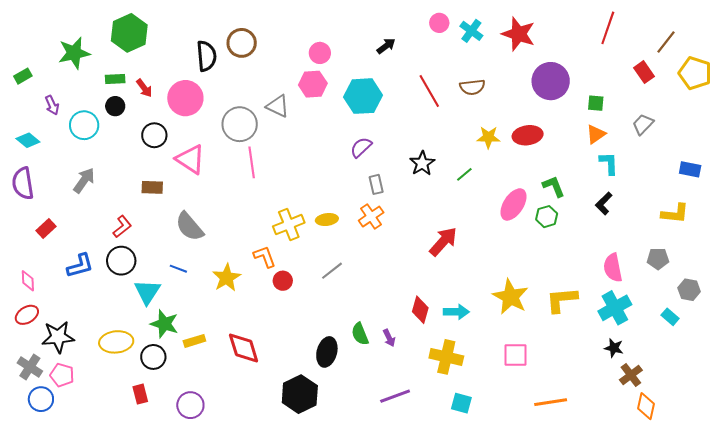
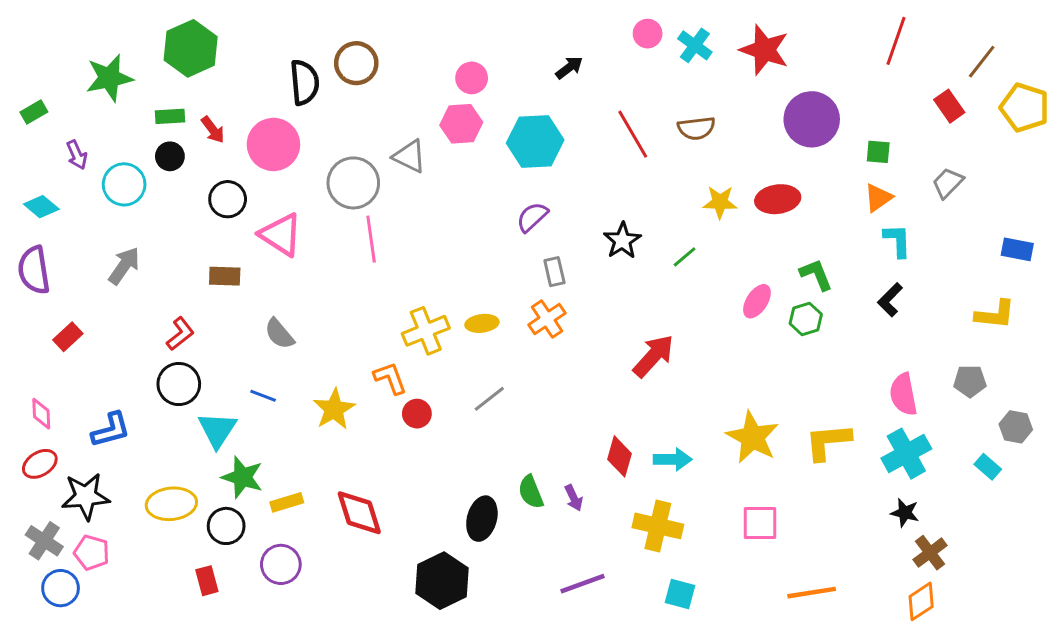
pink ellipse: (514, 204) -> (757, 301), size x0.7
gray semicircle: (189, 227) -> (279, 334), size x0.7
blue L-shape: (80, 266) -> (111, 430), moved
purple circle: (190, 405) -> (281, 564), moved
orange diamond: (646, 406) -> (921, 601), moved, turned 44

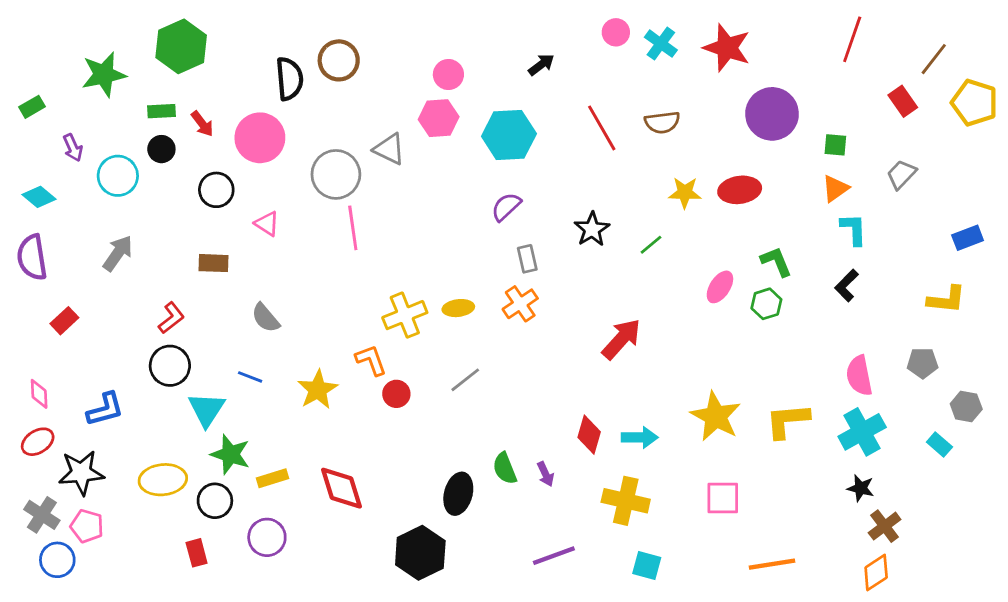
pink triangle: (281, 235) -> (267, 224), size x0.6
blue rectangle: (1017, 249) -> (968, 238), turned -32

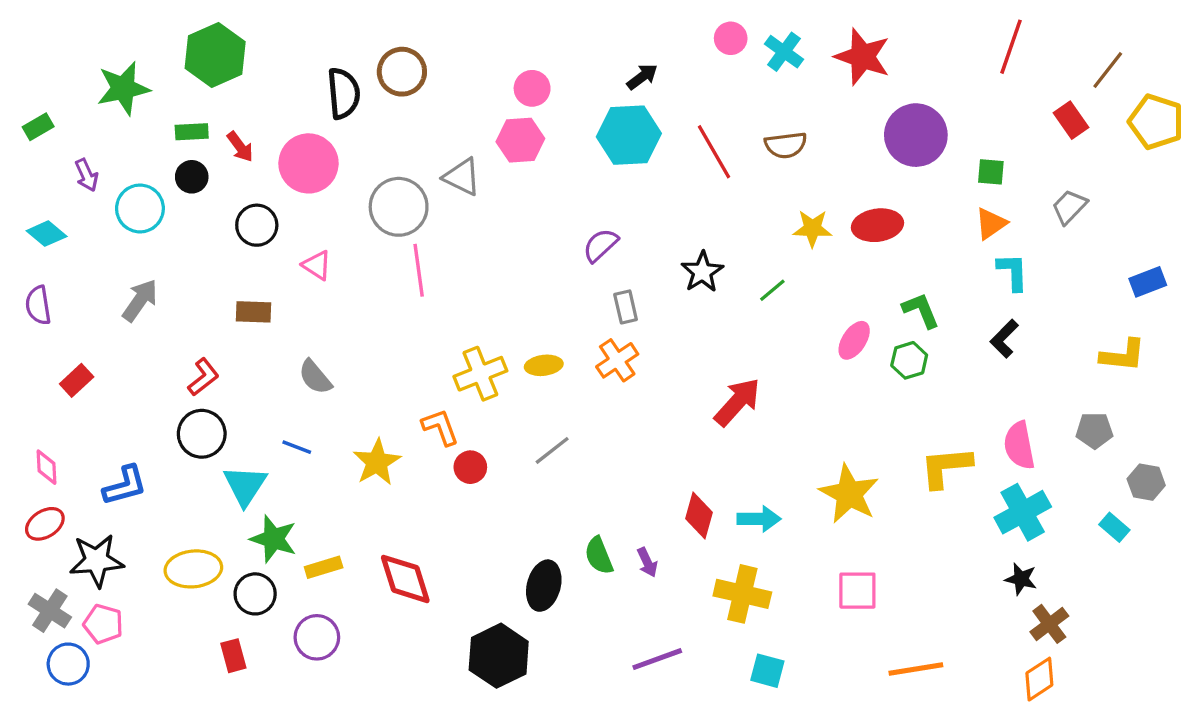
cyan hexagon: (509, 135) -> (629, 135), moved
purple semicircle: (32, 257) -> (38, 305), size x0.7
yellow L-shape: (787, 421) -> (946, 467), moved

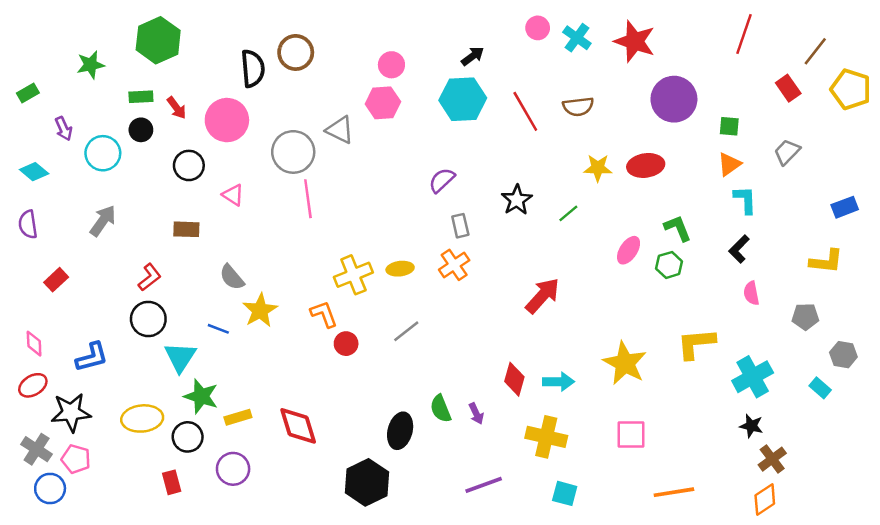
green star: (123, 88) -> (91, 65), size x0.7
pink semicircle: (1019, 445) -> (751, 293), moved, size x0.7
yellow star: (377, 462) -> (260, 310), moved

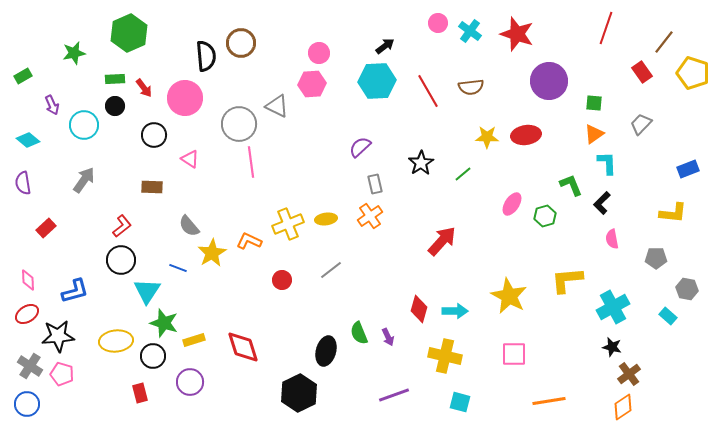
green L-shape: (678, 228) -> (571, 185), moved
orange L-shape: (324, 314) -> (249, 241), moved, turned -45
blue circle: (50, 488) -> (27, 404), moved

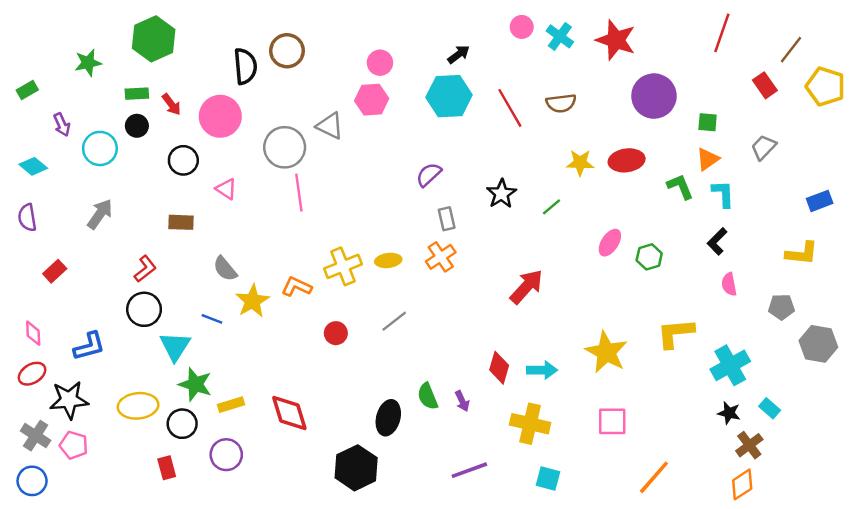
green L-shape: (571, 185) -> (680, 187), moved
gray hexagon: (687, 289) -> (818, 344), size x1.4
cyan rectangle: (668, 316) -> (770, 408), moved
orange line: (549, 401) -> (654, 477), turned -40

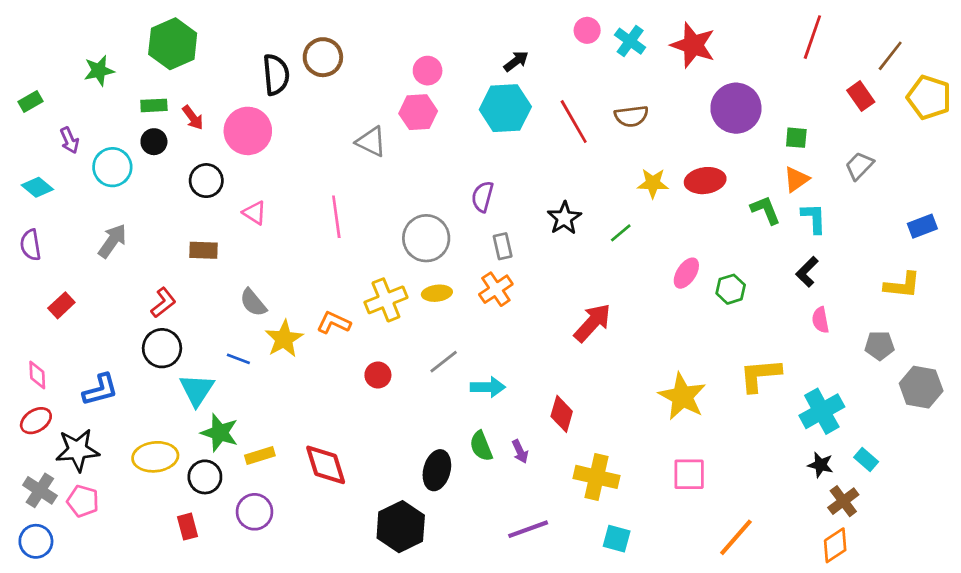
gray circle: (285, 147) -> (426, 238), moved
purple semicircle: (429, 175) -> (483, 197), turned -32
cyan arrow: (542, 370) -> (488, 387), moved

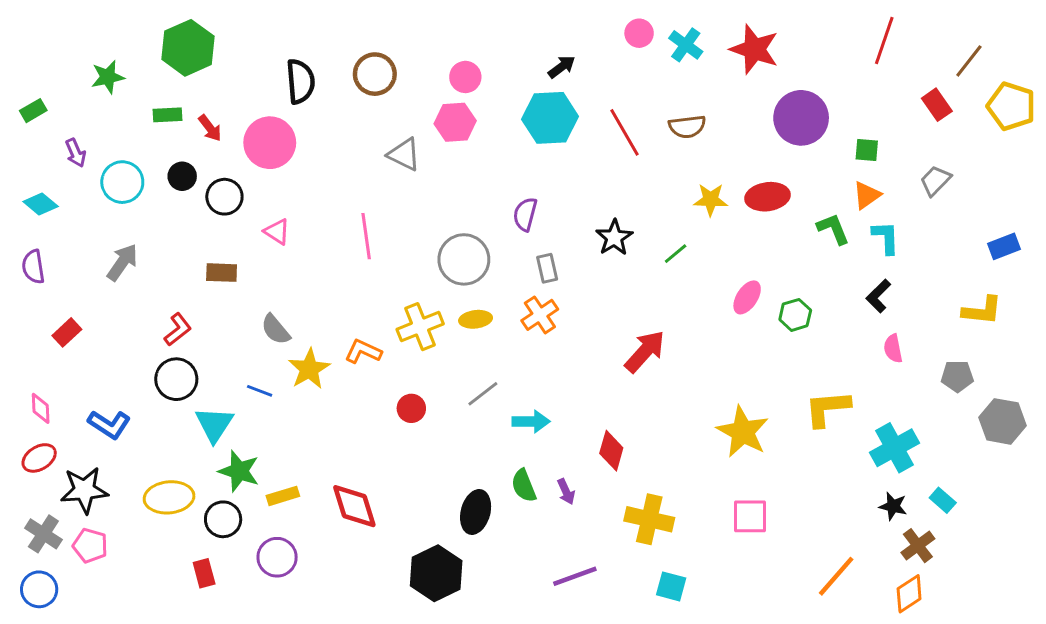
brown circle: (323, 57) -> (375, 74), moved
black circle: (154, 142) -> (182, 176), moved
blue L-shape: (100, 390) -> (109, 424), turned 48
orange line: (736, 537) -> (836, 576), moved

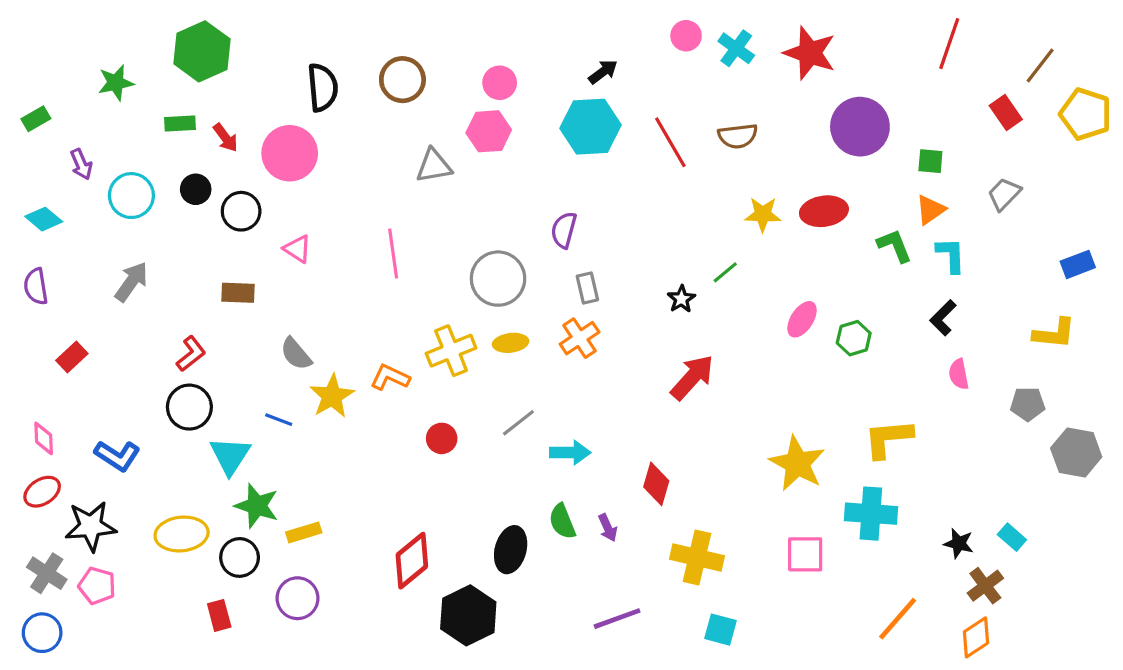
gray triangle: (404, 154) -> (434, 166), turned -36
black star: (614, 238) -> (681, 299), moved, size x0.7
cyan cross: (894, 448) -> (871, 514), moved, turned 33
red diamond: (354, 506) -> (412, 561), moved, turned 68

